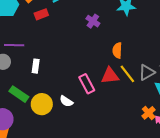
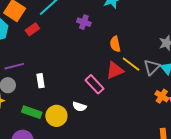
gray triangle: (147, 72) -> (152, 67), moved

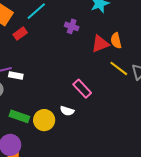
orange semicircle: (115, 44) -> (116, 41), moved
red triangle: (115, 70) -> (100, 44), moved
white rectangle: (41, 81) -> (16, 76), moved, turned -72

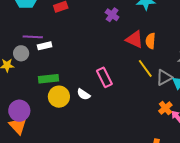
red triangle: (100, 44) -> (135, 39), turned 30
white rectangle: (16, 76) -> (45, 46), turned -40
green rectangle: (19, 116) -> (49, 79), moved, turned -42

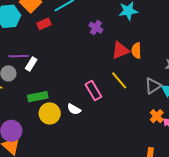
red triangle: (135, 39) -> (120, 50), turned -42
white rectangle: (45, 46) -> (31, 64), turned -40
yellow line: (145, 68) -> (119, 80), moved

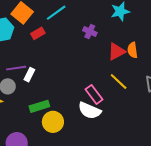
white semicircle: (74, 109) -> (90, 111), moved, size x1.6

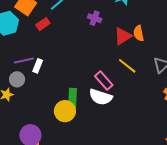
green rectangle: (39, 106) -> (73, 98), moved, turned -66

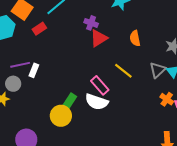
red triangle: (123, 36) -> (99, 38), moved
green rectangle: (73, 98) -> (69, 103), turned 30

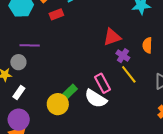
purple cross: (91, 23) -> (123, 56), moved
white rectangle: (34, 70) -> (19, 92), moved

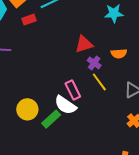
orange semicircle: (147, 45) -> (119, 54), turned -98
green rectangle: (68, 93) -> (51, 119), moved

